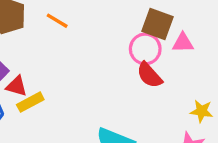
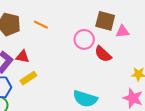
pink circle: (145, 49) -> (84, 39), moved
red triangle: (17, 86) -> (23, 57), moved

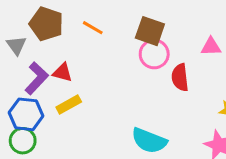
brown square: (105, 21) -> (150, 31), moved
red semicircle: (103, 54) -> (180, 77), turned 36

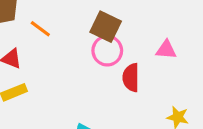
orange line: (93, 28) -> (40, 29), moved

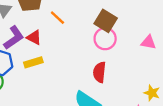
red semicircle: (131, 78) -> (99, 72), moved

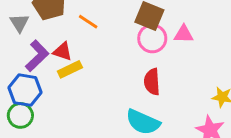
pink triangle: (148, 42) -> (184, 34), moved
yellow rectangle: (33, 62) -> (70, 69), moved

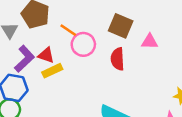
pink circle: (152, 38) -> (83, 44), moved
red semicircle: (152, 82) -> (118, 59), moved

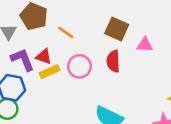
pink circle: (83, 44) -> (80, 66), moved
purple L-shape: (24, 59) -> (23, 60), turned -70

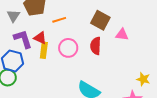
orange line: (66, 32) -> (59, 20), turned -56
yellow rectangle: (50, 72) -> (44, 50), turned -63

